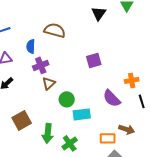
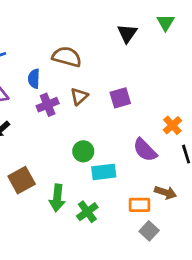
orange cross: (132, 80) -> (172, 125), turned -32
brown triangle: (49, 83) -> (79, 96), moved

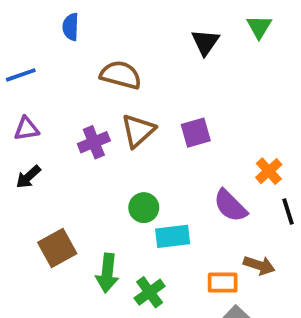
blue semicircle: (34, 79) -> (71, 27), moved
brown triangle: (79, 96) -> (138, 131), size x1.4

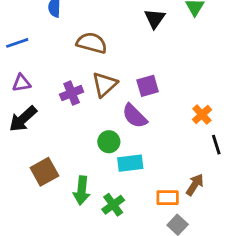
black arrow: (28, 177) -> (23, 119), size x1.5
purple semicircle: (230, 206) -> (135, 116), moved
brown arrow: (259, 265) -> (195, 185), turned -75

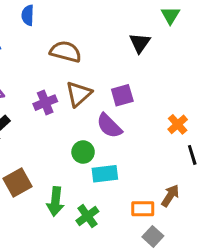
black triangle: (155, 19) -> (140, 43), moved

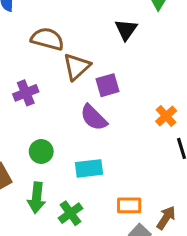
brown triangle: (79, 94) -> (77, 67), moved
green circle: (83, 152) -> (41, 151), moved
brown arrow: (170, 196) -> (166, 218), moved

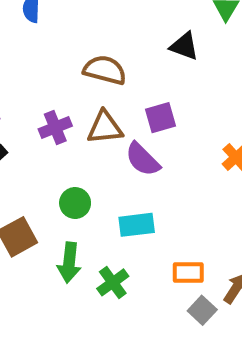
black triangle: (126, 30) -> (184, 46), turned -45
brown semicircle: (47, 39) -> (105, 70), moved
brown triangle: (77, 67) -> (105, 128), moved, turned 36

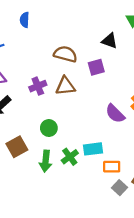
purple square: (160, 118) -> (96, 67), moved
purple semicircle: (143, 159) -> (115, 114), moved
cyan rectangle: (137, 225) -> (93, 149), moved
green cross: (113, 282) -> (70, 157), moved

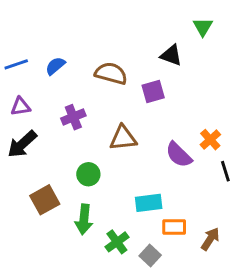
blue semicircle: (25, 20) -> (55, 66), moved, turned 48
brown triangle: (65, 86) -> (123, 138), moved
green cross: (70, 157) -> (117, 242), moved
gray square: (119, 188) -> (150, 256), moved

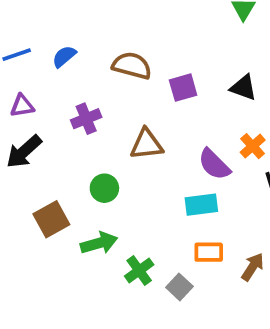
black triangle: (171, 55) -> (243, 88), moved
cyan rectangle: (149, 203) -> (201, 205), moved
green arrow: (84, 219) -> (99, 243), turned -112

